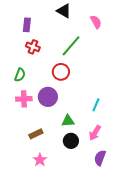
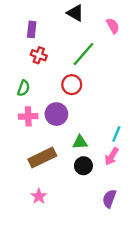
cyan line: (96, 105) -> (116, 134), moved
brown rectangle: (36, 134) -> (42, 158), size x1.6
purple semicircle: (100, 158) -> (109, 199), moved
pink star: (40, 160) -> (39, 196), moved

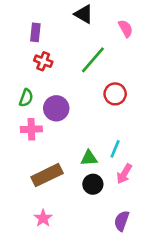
red circle: (72, 85) -> (115, 94), moved
purple circle: (56, 114) -> (56, 108), moved
cyan line: (116, 134) -> (115, 149), moved

